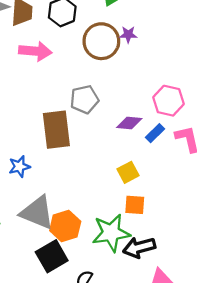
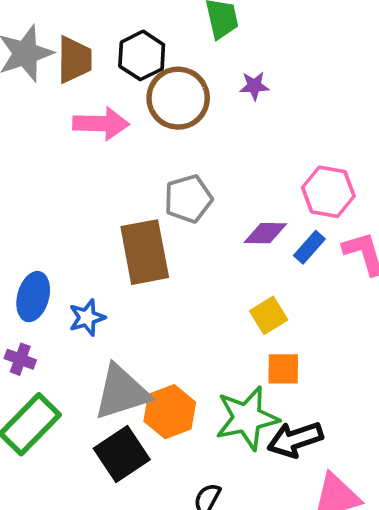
brown circle: (101, 41) -> (178, 98), moved
gray triangle: (37, 213) -> (122, 392), turned -36
black square: (52, 256) -> (122, 454), moved

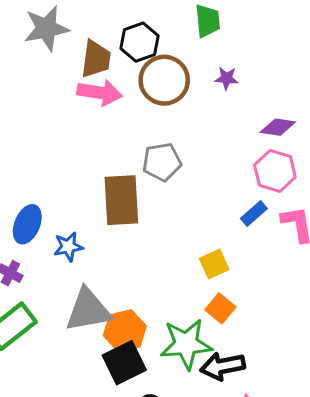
brown trapezoid: (74, 60) -> (96, 59), moved
purple diamond: (265, 233) -> (278, 127), moved
orange square: (283, 369) -> (220, 308), turned 32
black square: (122, 454) -> (124, 363), moved

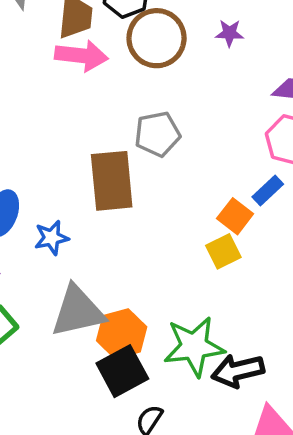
orange square: (220, 308) -> (235, 216), moved

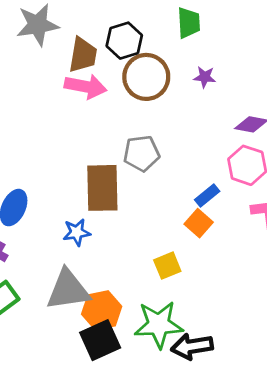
blue rectangle: (268, 190) -> (207, 196), moved
blue star: (51, 238) -> (77, 232), moved
yellow square: (223, 251) -> (167, 266), moved

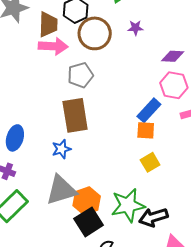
gray pentagon: (142, 153) -> (80, 75), moved
blue rectangle: (207, 196) -> (149, 110), size x1.4
orange square: (199, 223) -> (146, 130), turned -30
yellow square: (167, 266) -> (150, 162), moved

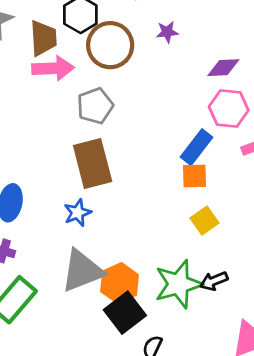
black arrow: (153, 217) -> (214, 281), moved, size x0.7

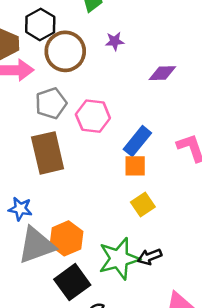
pink hexagon: (229, 109) -> (93, 116), moved
blue star: (77, 213) -> (20, 209), moved, turned 30
orange hexagon: (120, 283) -> (66, 238), moved

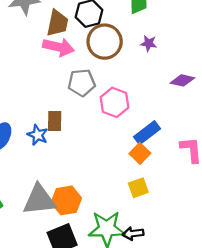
brown rectangle: (48, 153) -> (55, 121), moved, size x0.6
orange square: (135, 166) -> (140, 153), turned 30
blue star: (20, 209) -> (38, 135), moved

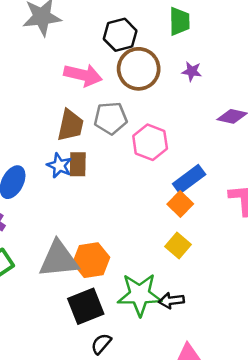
brown trapezoid: (57, 23) -> (70, 125), moved
blue star: (38, 135) -> (59, 165), moved
yellow square: (138, 188) -> (178, 245), turned -30

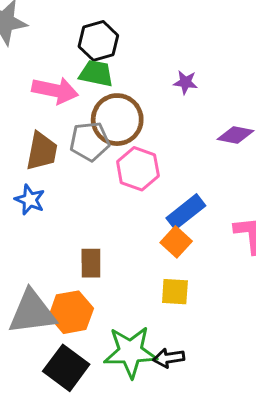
green trapezoid: (179, 21) -> (96, 73), moved, turned -76
brown circle: (139, 69) -> (117, 120), moved
brown rectangle: (78, 164) -> (91, 263), moved
yellow square: (178, 245) -> (175, 292), turned -35
black square: (86, 306) -> (66, 368), turned -30

